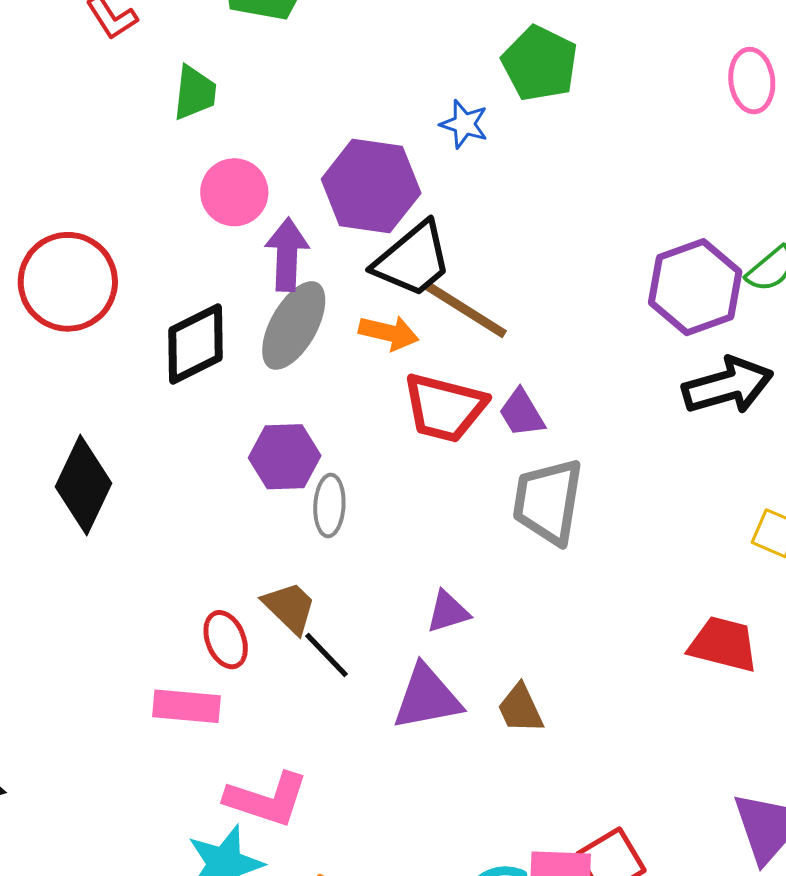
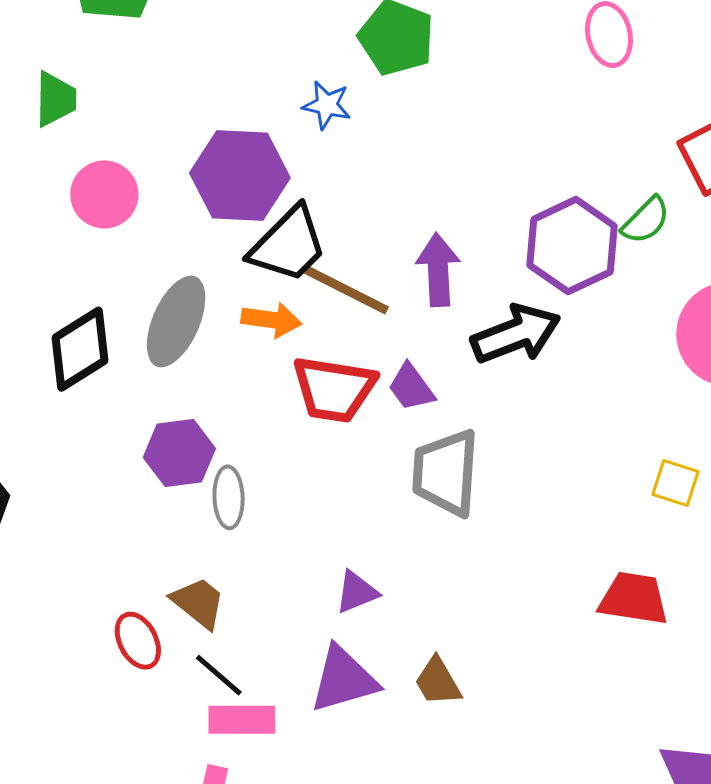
purple arrow: (287, 254) -> (438, 270), moved
black arrow: (728, 386) -> (516, 334), moved
black line: (326, 655) -> (219, 675), moved
pink rectangle: (186, 706) -> (242, 720), moved

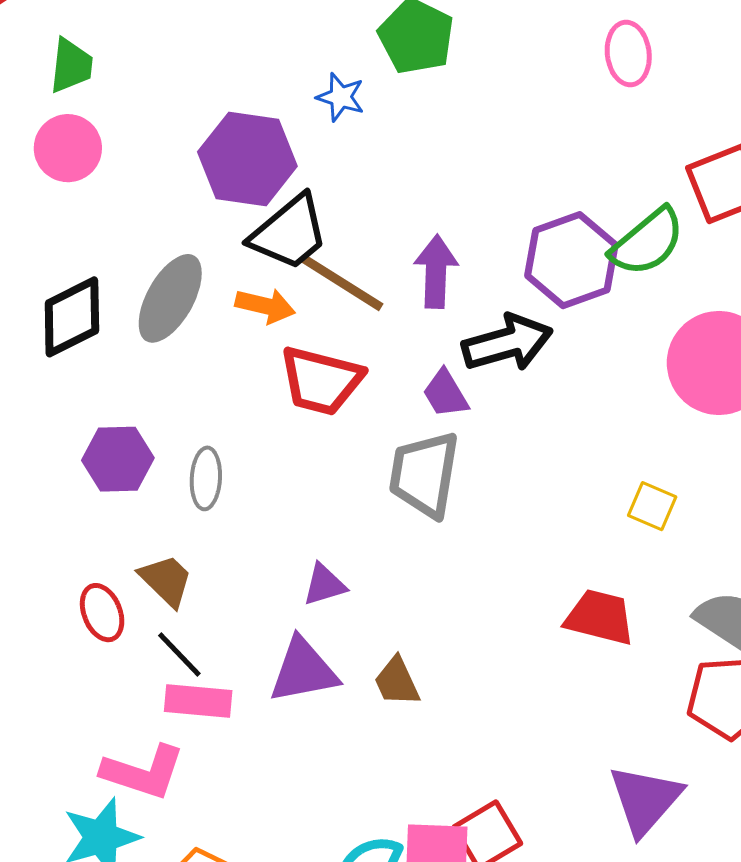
pink circle: (104, 194) -> (68, 148), moved
green semicircle: (646, 220) -> (647, 242), size x1.5
purple trapezoid: (411, 387) -> (445, 394), moved
purple hexagon: (179, 453) -> (118, 459), moved

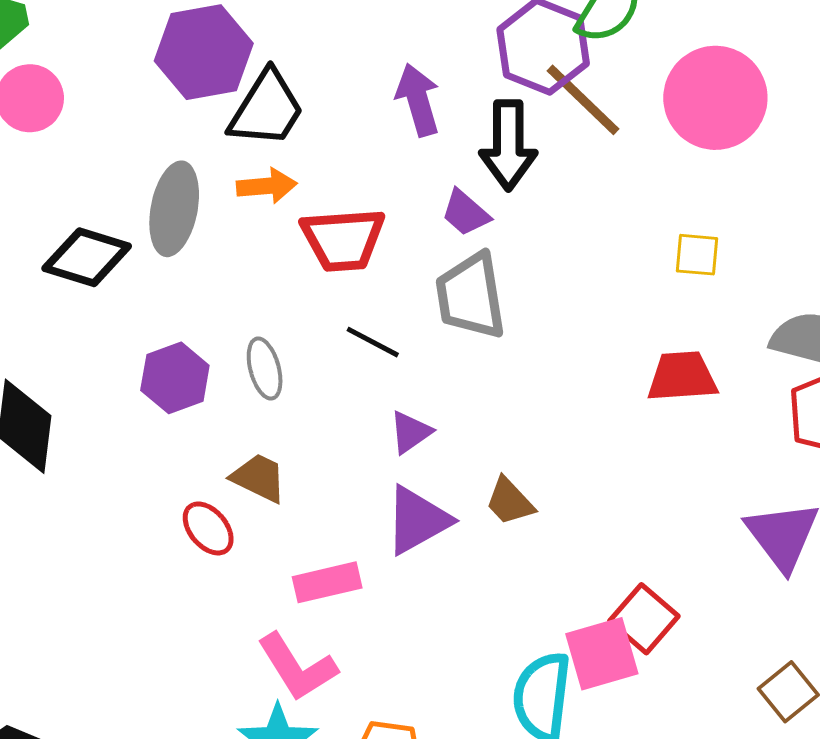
brown line: (342, 283) -> (583, 100), moved, turned 30
black diamond: (72, 317) -> (87, 257), turned 62
black arrow: (507, 343) -> (508, 145), turned 124
black line: (179, 654) -> (373, 342), moved
pink L-shape: (143, 772) -> (297, 667), turned 58

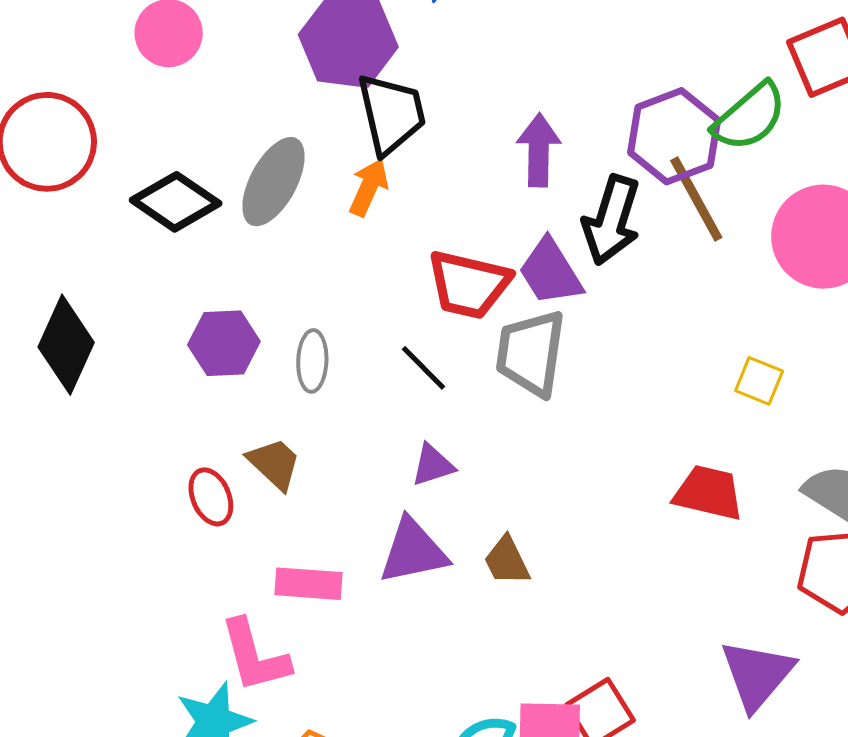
black trapezoid: (267, 109) -> (391, 114), turned -62
orange arrow: (267, 186) -> (369, 187), turned -78
purple trapezoid: (465, 213) -> (550, 272), size x1.4
red trapezoid: (343, 239) -> (469, 285), moved

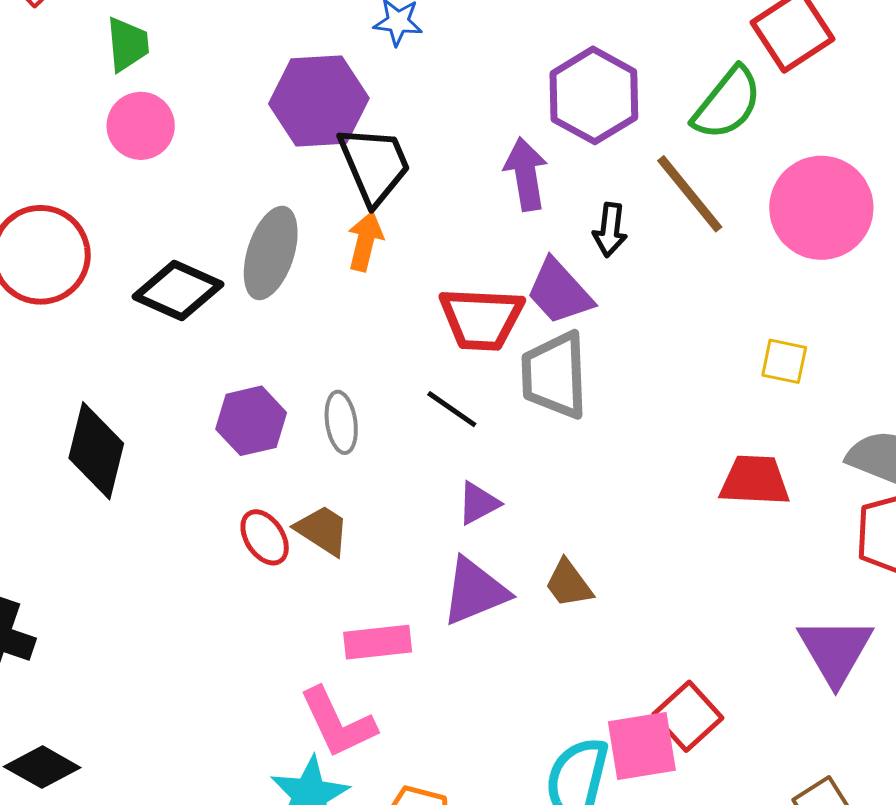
purple hexagon: (674, 136) -> (594, 95), moved
black arrow: (611, 220) -> (610, 230), size x0.6
red ellipse: (211, 497) -> (265, 537), moved

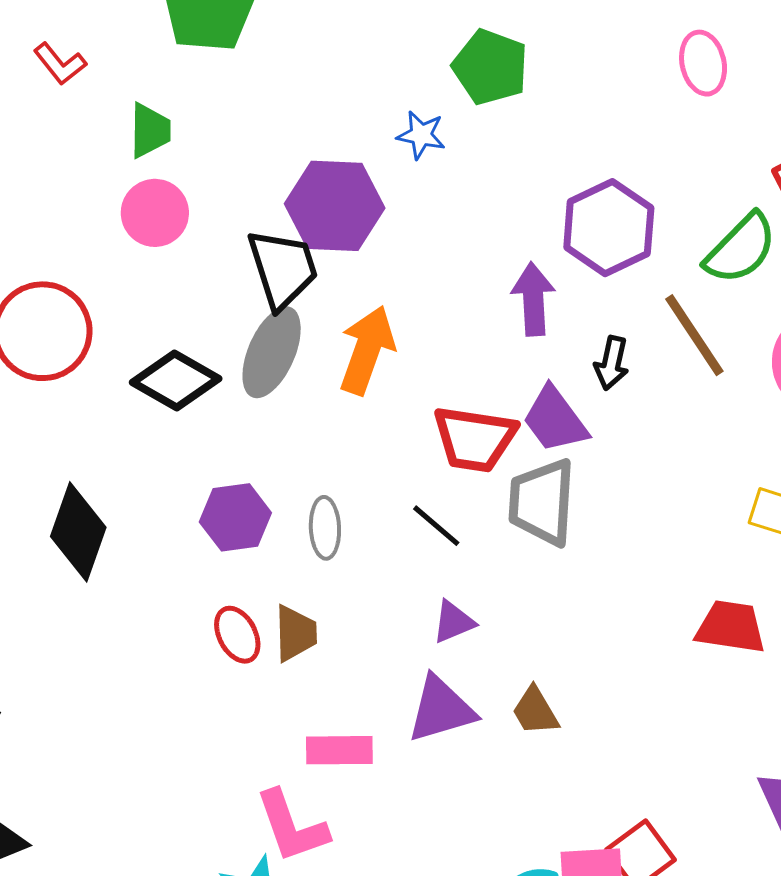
black trapezoid: (374, 165) -> (283, 269), moved
orange arrow: (365, 241) -> (367, 350), size x1.5
brown trapezoid: (322, 530) -> (295, 633), turned 50

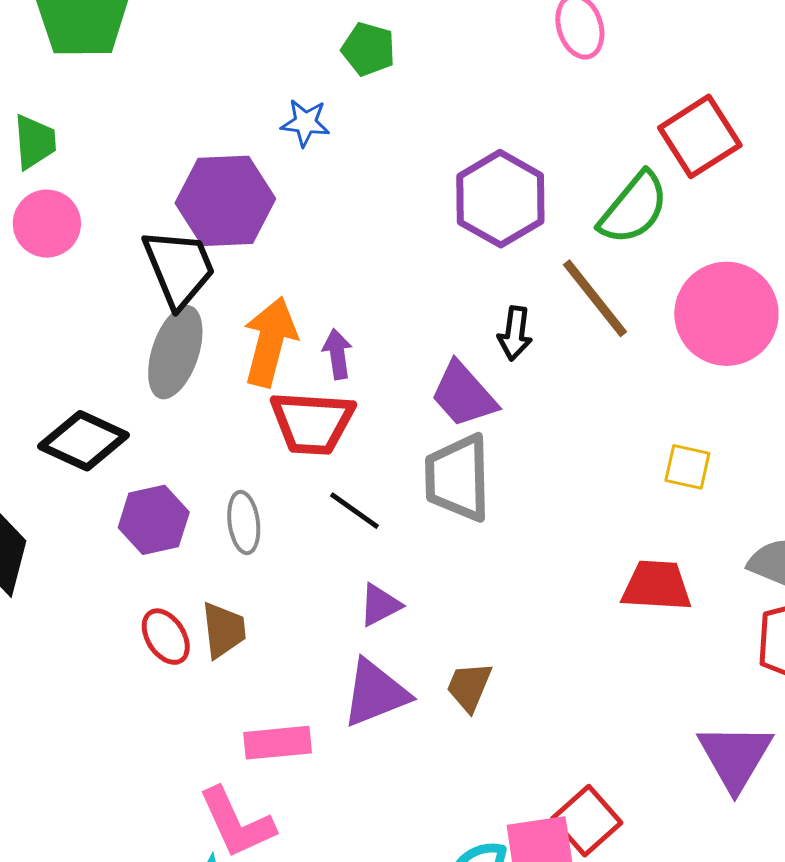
green pentagon: (490, 67) -> (368, 49), size x0.7
purple arrow: (533, 299) -> (337, 354), moved, size x0.7
black diamond: (176, 380) -> (84, 441), moved
red trapezoid: (475, 439) -> (312, 423), moved
brown trapezoid: (535, 711) -> (469, 687), turned 58

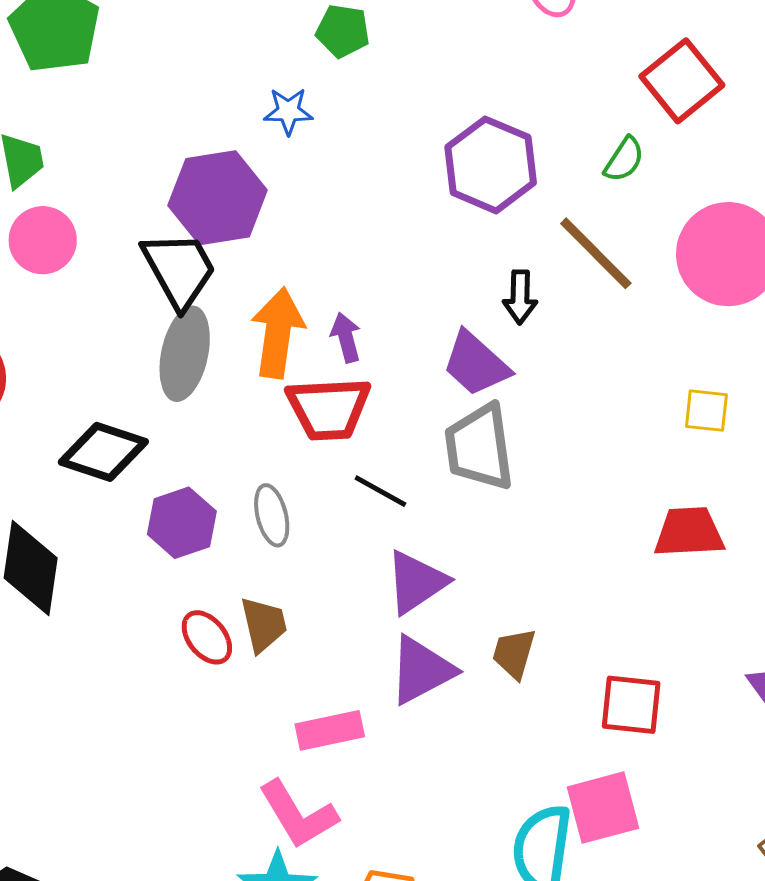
green semicircle: (634, 208) -> (624, 160), size x0.6
purple triangle: (380, 605) -> (416, 582), size x1.5
red square: (587, 821) -> (631, 705), moved, turned -36

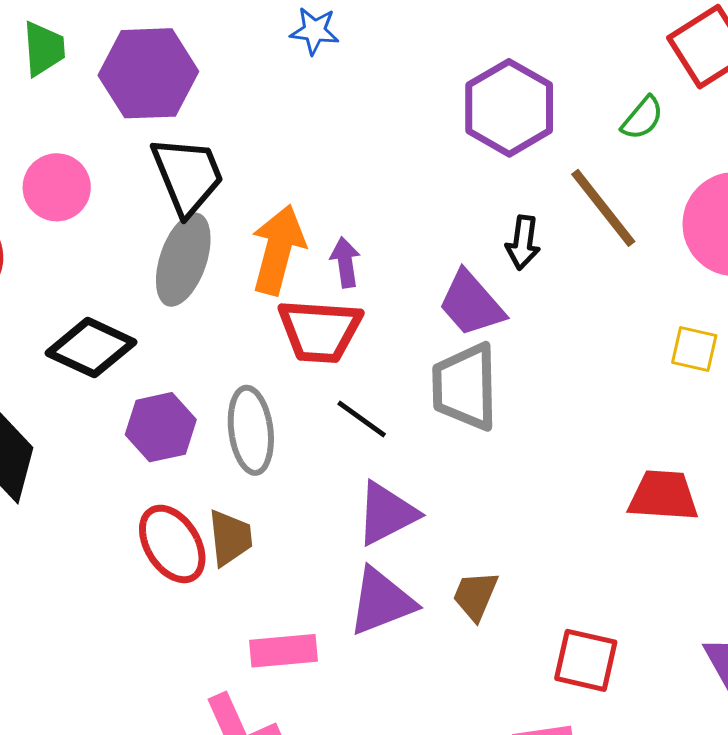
purple hexagon: (218, 198) -> (148, 73), moved
pink circle: (43, 240) -> (57, 187), moved
yellow square: (706, 411) -> (694, 349), moved
gray ellipse: (272, 515) -> (251, 430), size x1.4
red ellipse: (207, 637) -> (172, 544), size x1.4

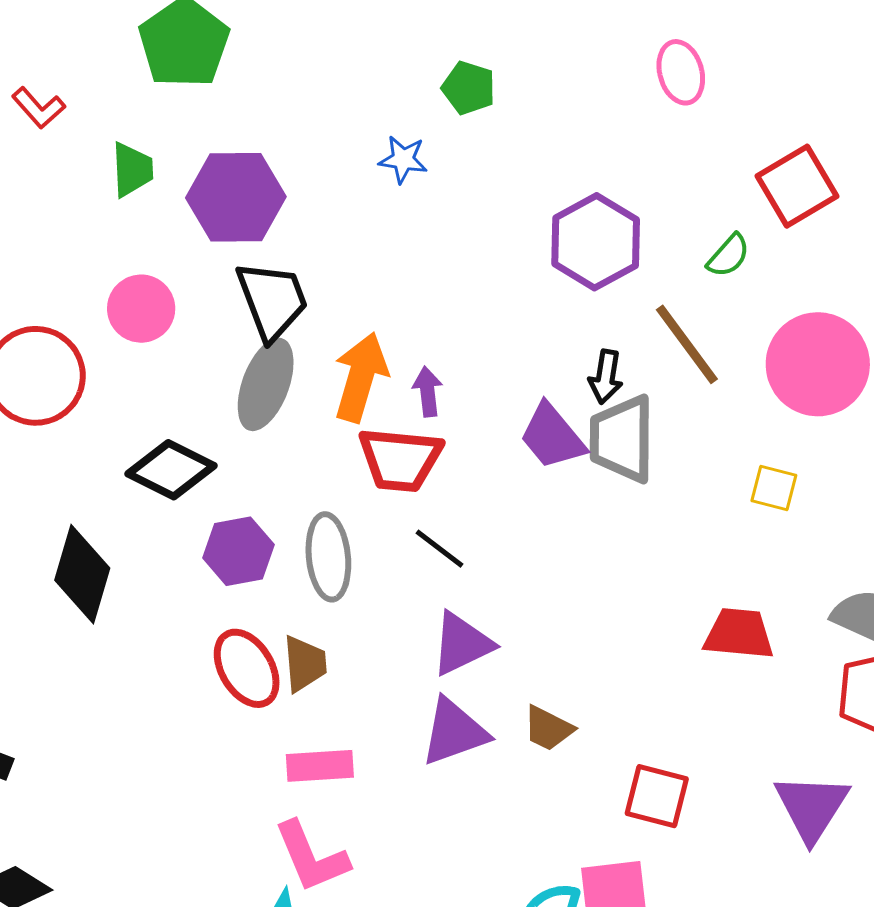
gray trapezoid: (465, 387) -> (622, 439), moved
brown trapezoid: (475, 596) -> (548, 728), turned -88
pink rectangle: (283, 651) -> (320, 766), moved

